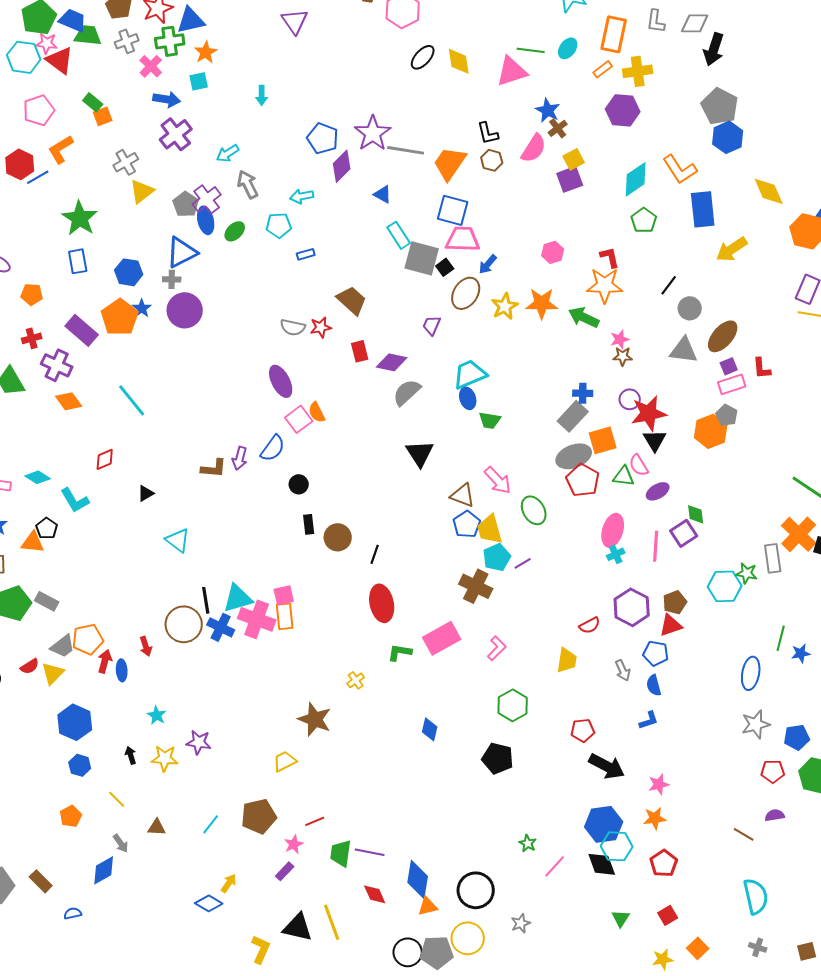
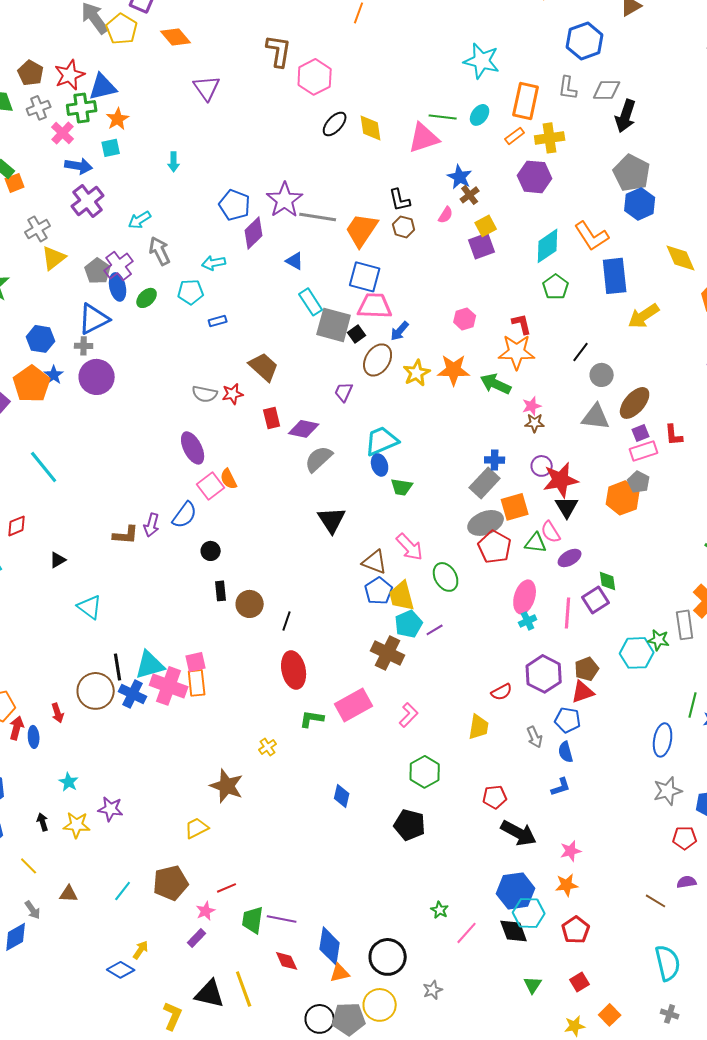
pink semicircle: (534, 148) -> (446, 215), size x0.6

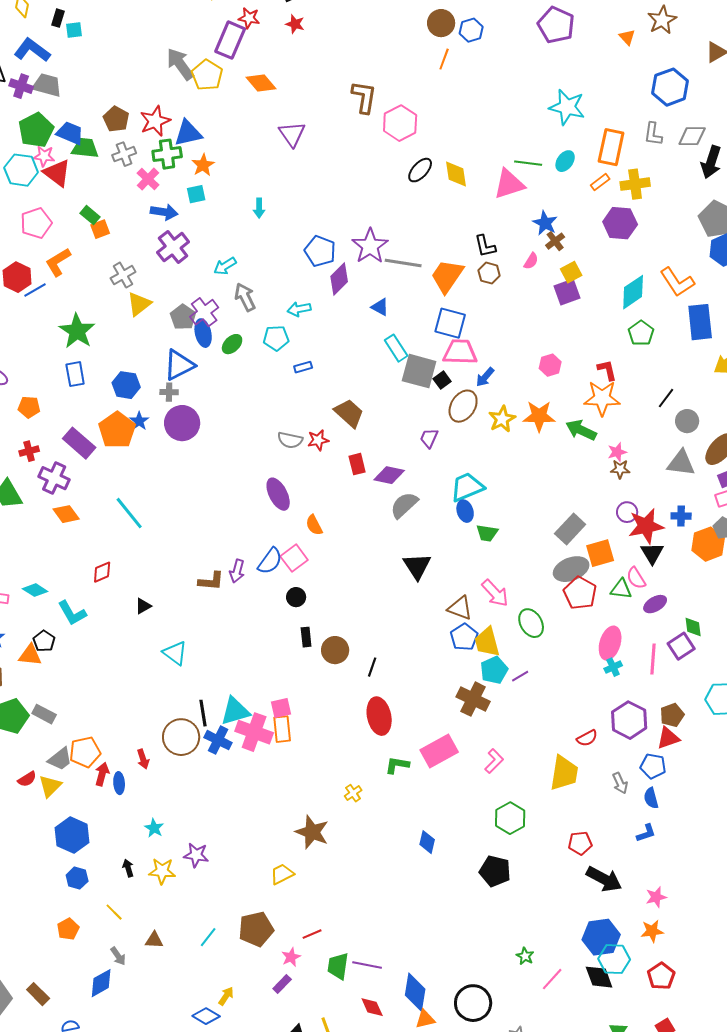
blue cross: (495, 460) -> (681, 516), moved
pink square: (211, 486) -> (294, 558), moved
yellow trapezoid: (479, 727) -> (564, 773), size x1.4

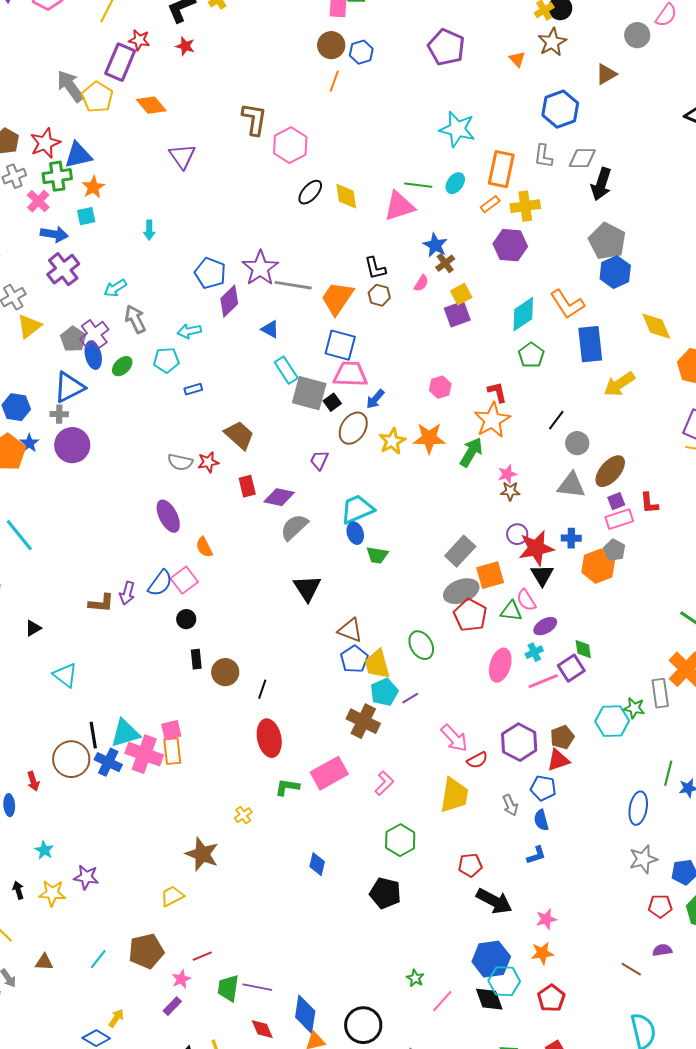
orange star: (602, 398) -> (492, 420), turned -30
green arrow: (581, 430) -> (471, 452), turned 96
pink arrow: (495, 593) -> (454, 738), moved
pink line: (653, 659) -> (543, 681), turned 64
cyan cross: (613, 667) -> (534, 652), moved

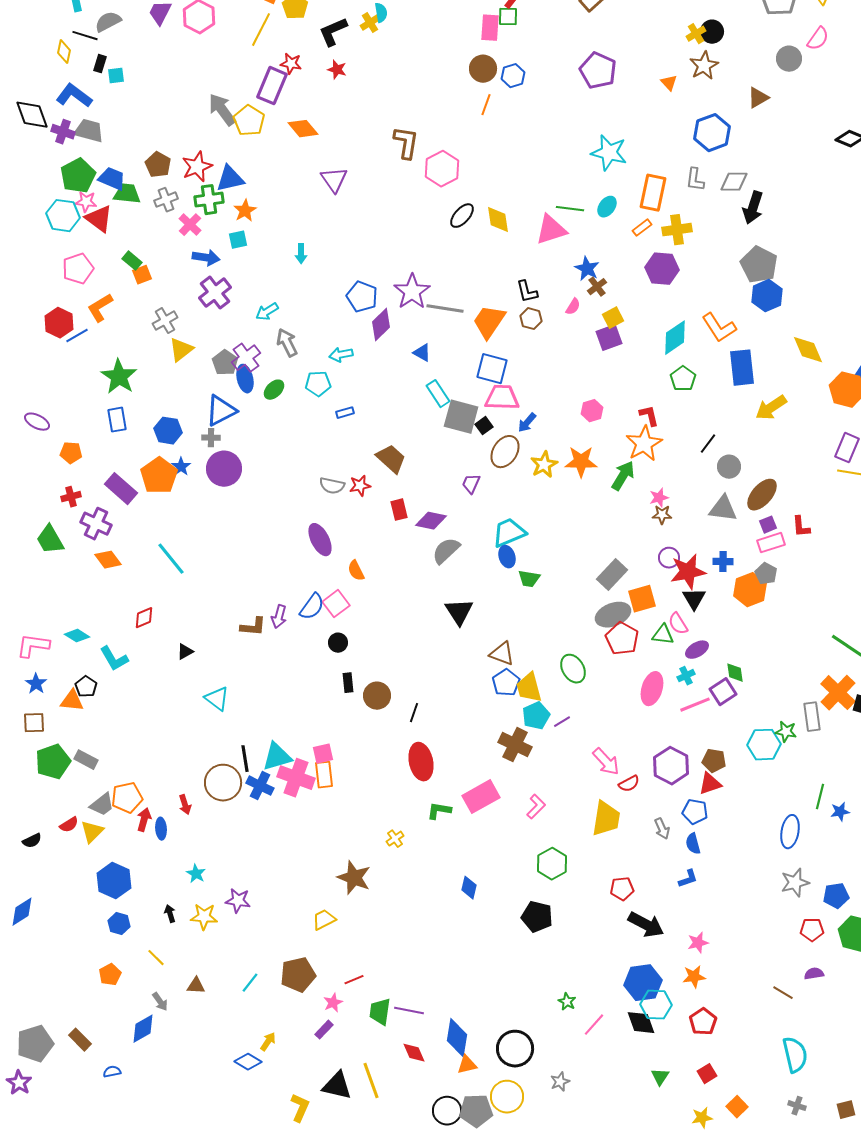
brown pentagon: (562, 737) -> (714, 761), turned 30

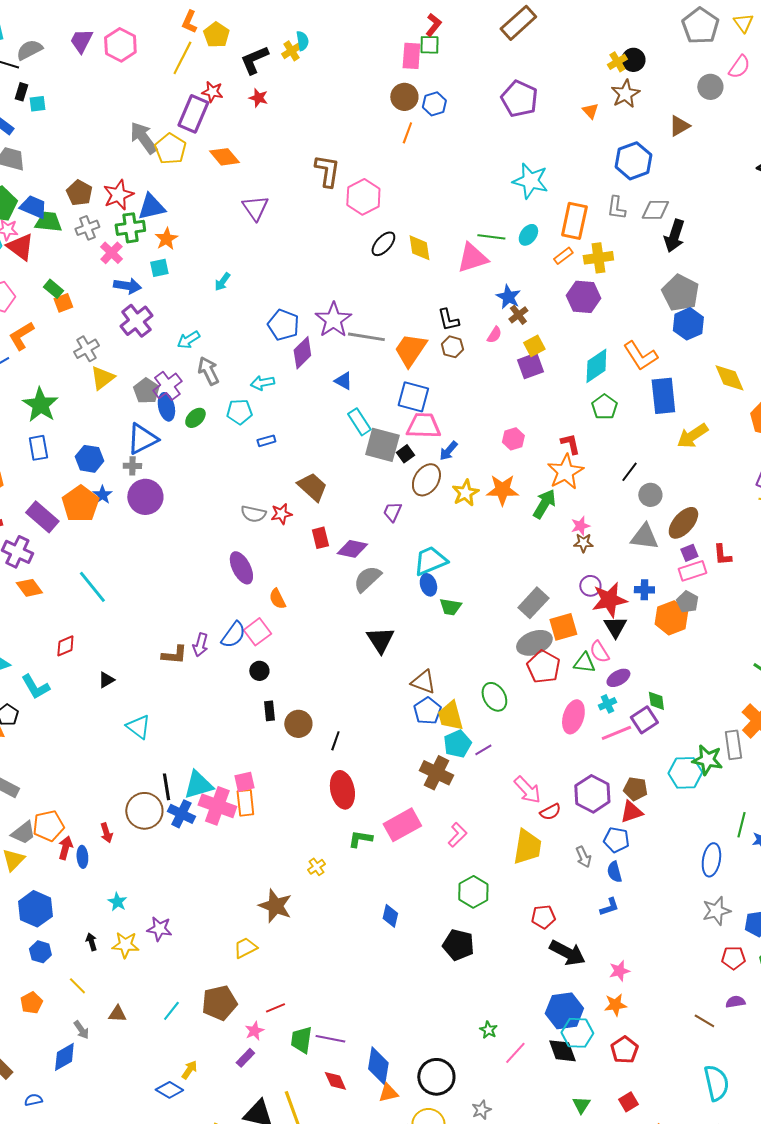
cyan arrow: (301, 254) -> (222, 282), turned 36
green star: (786, 732) -> (707, 760), size x1.4

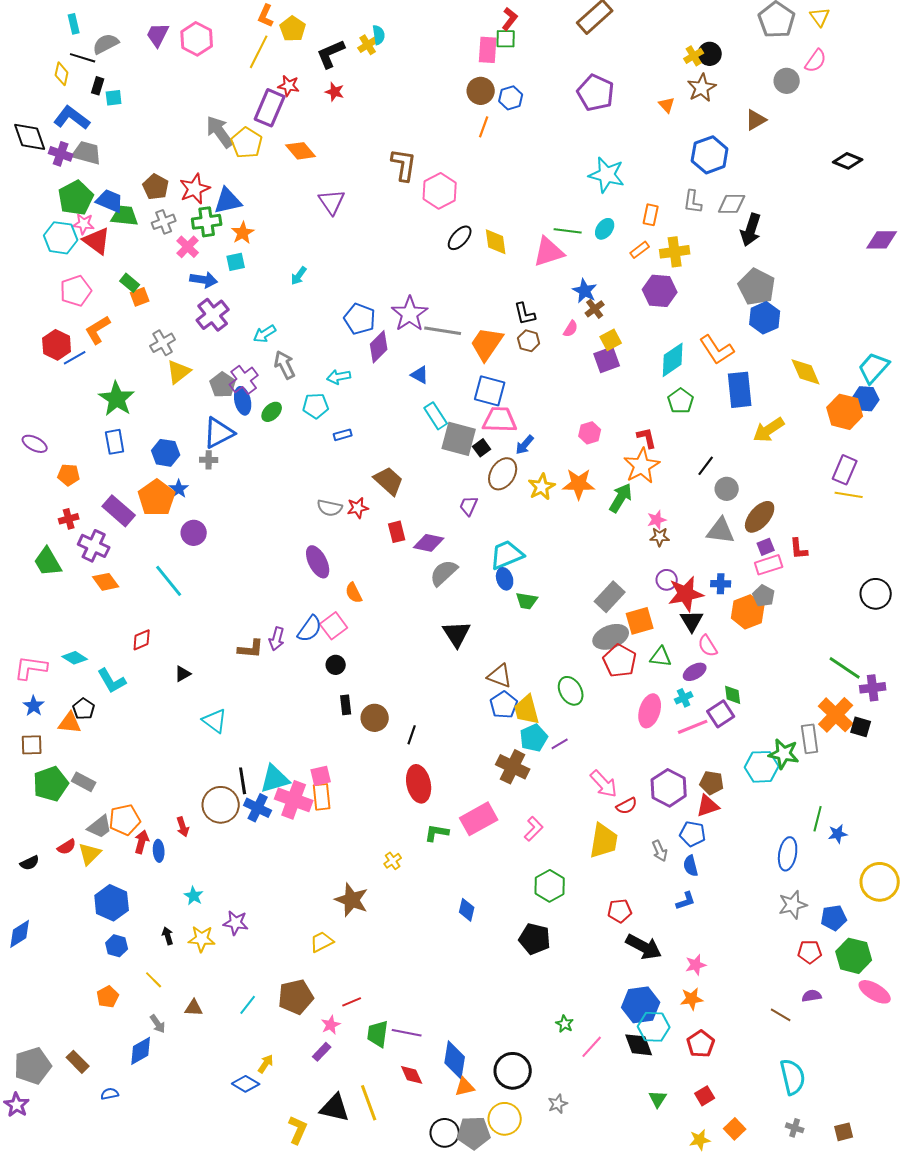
orange rectangle: (574, 221) -> (651, 215), size x0.6
purple circle: (145, 497) -> (194, 533), moved, size x0.7
pink semicircle: (599, 652) -> (708, 646), moved

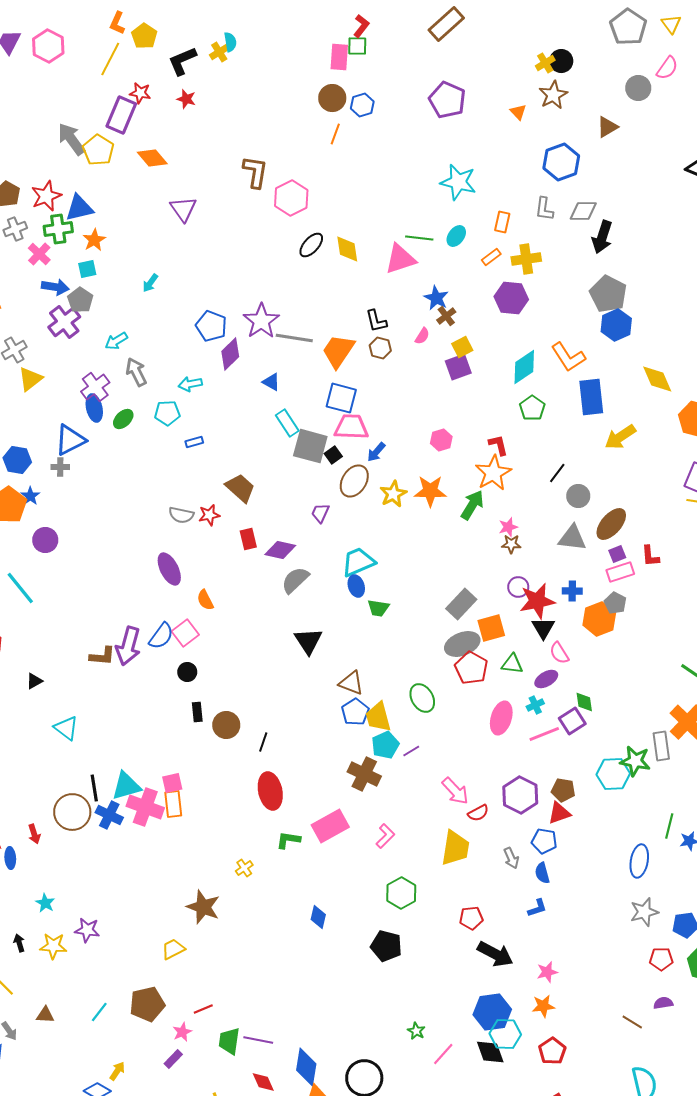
gray pentagon: (223, 385) -> (80, 300), moved
purple arrow: (277, 639) -> (128, 646), size x1.6

